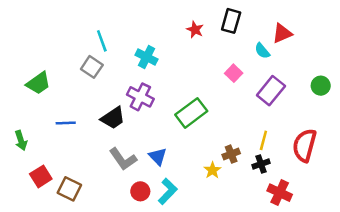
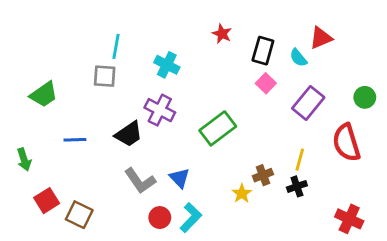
black rectangle: (231, 21) -> (263, 51), moved
cyan line: (102, 41) -> (116, 46), turned 30
gray square: (92, 67) -> (105, 76), turned -30
red semicircle: (305, 145) -> (346, 143), moved, turned -32
red cross: (280, 193) -> (349, 219), moved

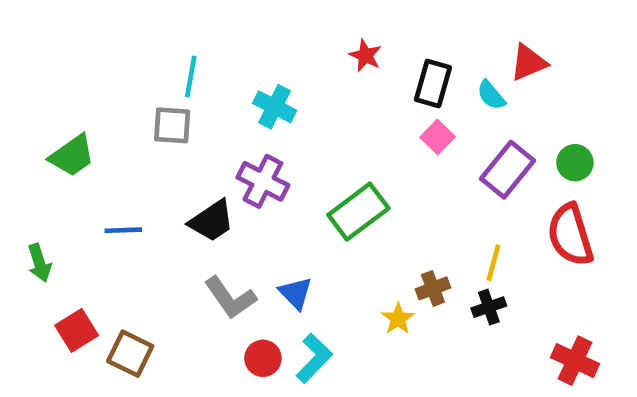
green circle: (365, 97) -> (575, 163), moved

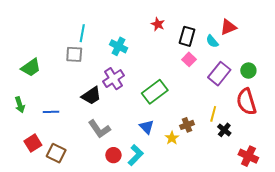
purple cross: (263, 181) -> (113, 79), turned 30
blue line: (123, 230) -> (51, 112), moved
green arrow: (39, 263) -> (20, 105), moved
blue triangle: (296, 293) -> (147, 127), moved
black cross: (489, 307) -> (224, 130), moved, turned -32

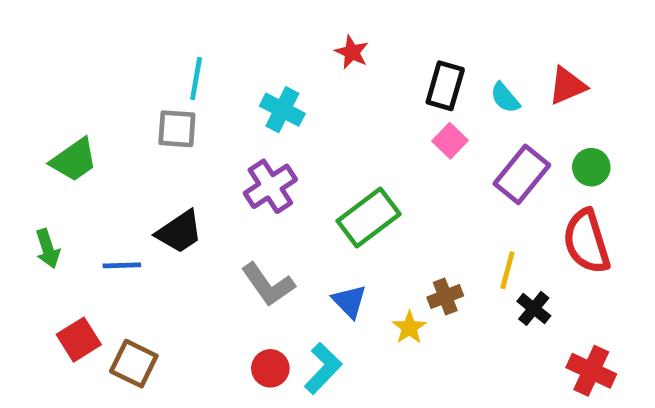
red star: (158, 24) -> (352, 52), moved
red triangle: (228, 27) -> (567, 86), moved
black trapezoid: (91, 96) -> (179, 232), moved
gray L-shape: (99, 129) -> (268, 285), moved

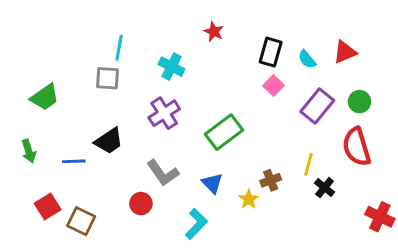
red circle: (270, 368) -> (141, 204), moved
red cross: (591, 371) -> (380, 217), moved

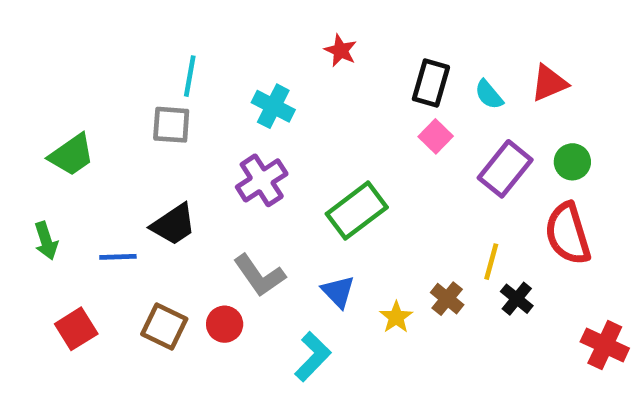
brown cross: (271, 180) -> (447, 299), moved, turned -30
brown square: (81, 221) -> (164, 326), moved

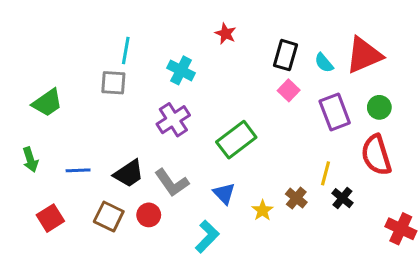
red triangle: (549, 83) -> (364, 55), size x1.5
purple rectangle: (505, 169) -> (335, 112), turned -60
black trapezoid: (174, 224) -> (129, 173), moved

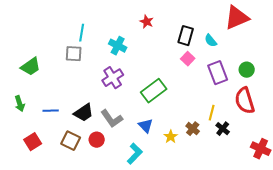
red triangle: (364, 55) -> (237, 18), moved

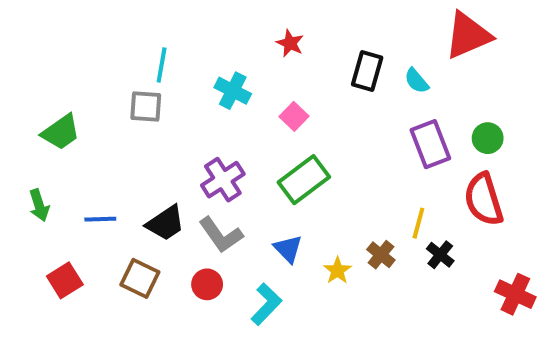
pink square: (188, 59) -> (294, 116), moved
purple cross: (113, 78) -> (223, 180), moved
red circle: (97, 140) -> (207, 284), moved

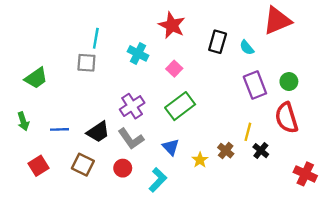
red star: (290, 43) -> (172, 25), size x1.6

